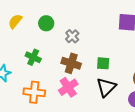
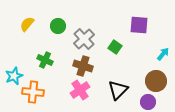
gray cross: (72, 36) -> (84, 39), size x1.5
green square: (103, 63) -> (115, 47), moved, turned 32
orange cross: (34, 92) -> (33, 92), moved

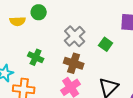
yellow semicircle: (27, 24) -> (18, 21), turned -133
green circle: (58, 26) -> (39, 12), moved

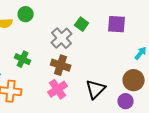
green square: (106, 44) -> (82, 24), moved

